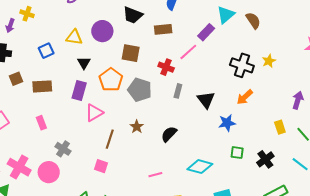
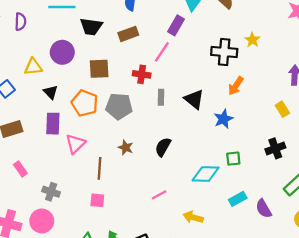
green square: (237, 153) -> (233, 159), moved
black cross: (265, 159) -> (275, 148), turned 30

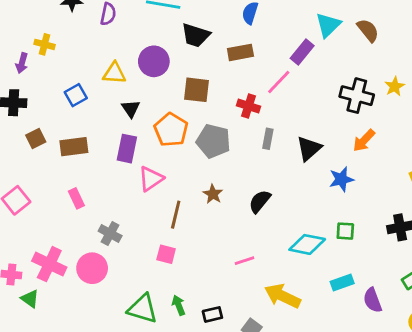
black triangle: (194, 99) -> (309, 149), turned 30
yellow arrow: (193, 217) -> (282, 296), size x1.4

